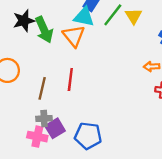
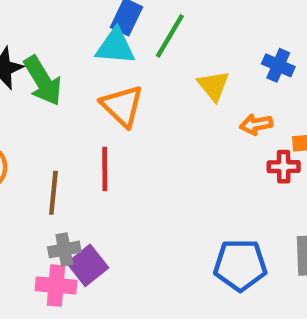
yellow triangle: (134, 16) -> (213, 86), moved
orange triangle: (74, 36) -> (122, 106), moved
blue pentagon: (88, 136) -> (240, 265), moved

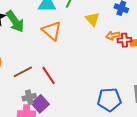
red cross: (284, 167) -> (125, 40), moved
red line: (105, 169) -> (49, 75), moved, turned -30
brown line: (53, 193) -> (23, 72), turned 60

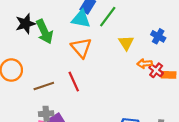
red cross: (125, 40) -> (156, 70), turned 32
red line: (49, 75) -> (74, 82), moved

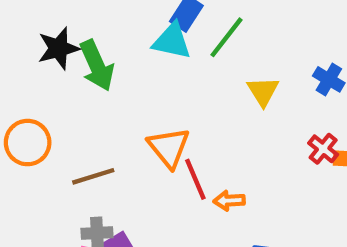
orange triangle: (81, 48) -> (169, 147), moved
orange arrow: (145, 64) -> (229, 201), moved
red line: (74, 82) -> (195, 179), moved

